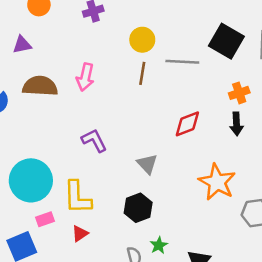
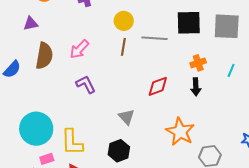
black square: (226, 41) -> (189, 23), turned -32
pink arrow: (85, 77) -> (79, 49), turned 30
brown semicircle: (40, 86) -> (44, 56), turned 96
purple L-shape: (94, 140) -> (86, 84), moved

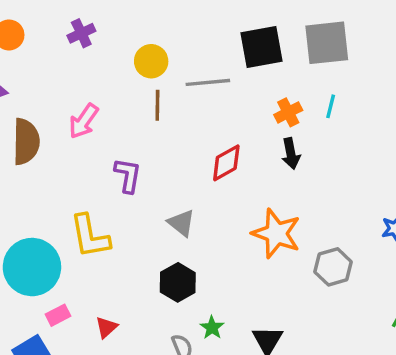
cyan line: (231, 70) -> (331, 106), moved
purple L-shape: (86, 84) -> (128, 175), moved, turned 45
yellow L-shape: (72, 142) -> (90, 236), moved

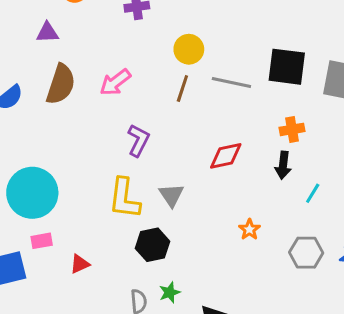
cyan line: (331, 106) -> (313, 193), moved
orange star: (276, 234) -> (249, 229), size x0.5
yellow L-shape: (90, 236) -> (124, 198), moved
gray hexagon: (333, 267) -> (306, 253), moved

